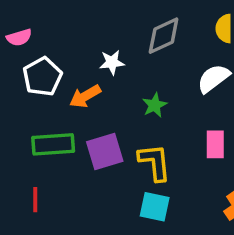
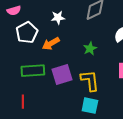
white star: (112, 62) -> (58, 18), moved

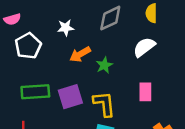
orange arrow: (51, 44) -> (80, 54), moved

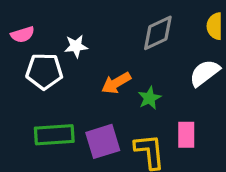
white star: (66, 28) -> (76, 46), moved
white pentagon: (28, 46) -> (44, 71), turned 30
pink rectangle: (145, 92) -> (186, 135), moved

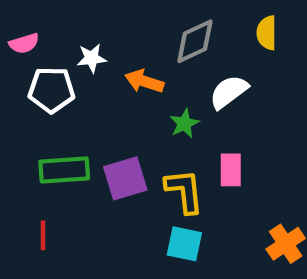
white semicircle: (205, 73) -> (229, 92), moved
orange arrow: (116, 83) -> (144, 81), moved, turned 48

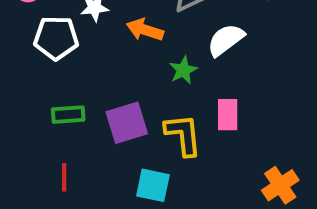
green rectangle: (64, 170) -> (68, 115), size x0.7
red line: (43, 235) -> (64, 177), moved
cyan square: (184, 244) -> (153, 185), moved

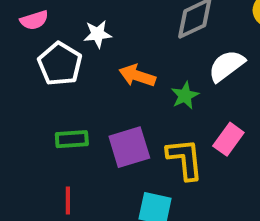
orange arrow: (145, 30) -> (137, 76), moved
white pentagon: (56, 38) -> (60, 64), turned 30
pink rectangle: (228, 115) -> (228, 139), turned 36

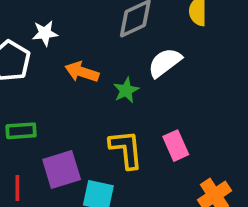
pink rectangle: (228, 139) -> (176, 146), moved, turned -60
purple square: (129, 147) -> (62, 170), moved

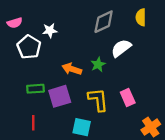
orange arrow: (82, 72) -> (72, 69), moved
purple square: (62, 170) -> (60, 96), moved

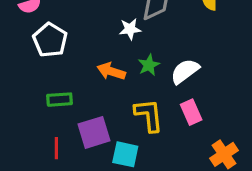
white star: (50, 31) -> (130, 29), moved
white semicircle: (121, 48) -> (185, 71), moved
purple square: (60, 96) -> (94, 132), moved

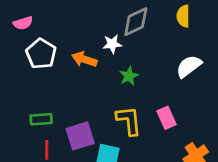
orange arrow: (111, 71) -> (84, 59), moved
white semicircle: (185, 71) -> (189, 66), moved
green rectangle: (60, 100) -> (41, 119), moved

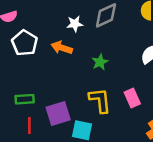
white star: (112, 44) -> (75, 24), moved

